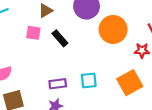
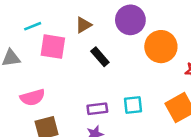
pink square: (33, 33) -> (53, 47), moved, size x1.5

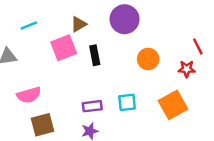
pink square: (53, 47) -> (64, 48), moved, turned -30
orange circle: (161, 47) -> (148, 59), moved, size x0.7
black rectangle: (100, 57) -> (95, 55), turned 30

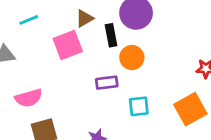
black rectangle: (95, 55) -> (111, 35), moved
orange circle: (148, 59) -> (132, 58), moved
purple rectangle: (92, 106) -> (107, 83), moved

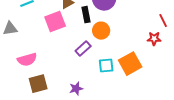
purple rectangle: (107, 83) -> (83, 49), turned -35
orange square: (190, 109) -> (130, 64), moved

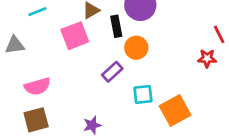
orange square: (130, 64) -> (175, 110), moved
brown square: (38, 84) -> (36, 120), moved
purple star: (76, 89) -> (92, 125), moved

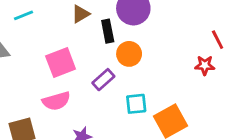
pink square: (75, 36) -> (61, 62), moved
pink semicircle: (37, 86) -> (56, 101), moved

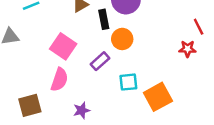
pink square: (61, 62) -> (63, 46), turned -35
pink semicircle: (56, 101) -> (59, 80), turned -55

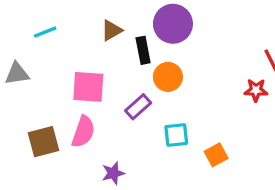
pink square: (63, 46) -> (88, 87), turned -30
orange square: (158, 97) -> (216, 155), size x0.6
brown square: (30, 105) -> (43, 142), moved

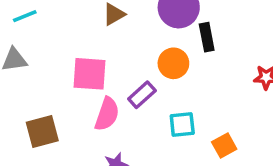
cyan line: (45, 32) -> (25, 16), moved
black rectangle: (143, 50) -> (207, 37), moved
pink semicircle: (83, 132) -> (107, 114), moved

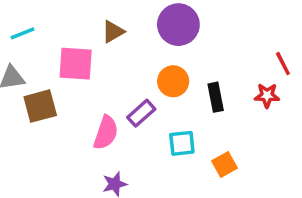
black rectangle: (207, 37) -> (216, 97), moved
pink square: (89, 74) -> (76, 64), moved
brown square: (42, 132) -> (40, 106), moved

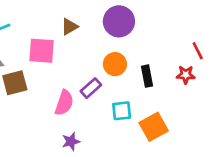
orange square: (224, 165) -> (154, 127), size x1.5

